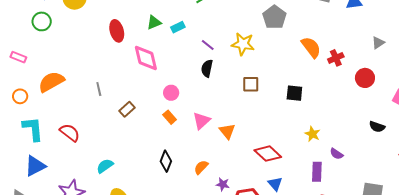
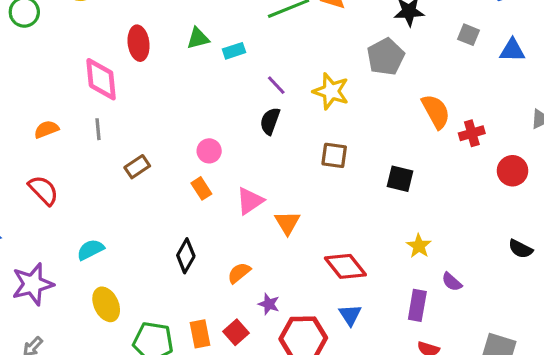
pink diamond: (146, 58) -> (101, 79), moved
orange semicircle: (51, 82) -> (46, 129), moved, size x0.6

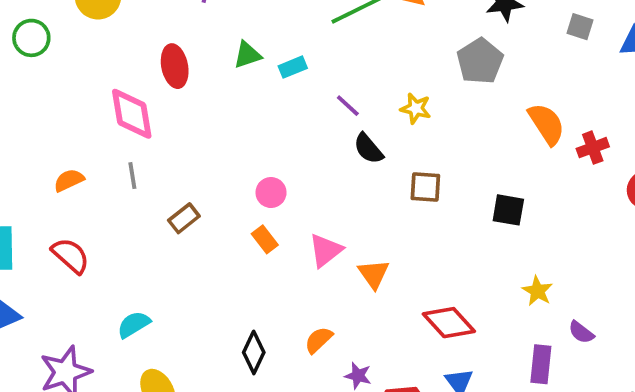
yellow star: (331, 91) -> (416, 108), size x0.7
black semicircle: (270, 121) -> (368, 149), moved, turned -56
black diamond: (186, 256) -> (254, 352), moved

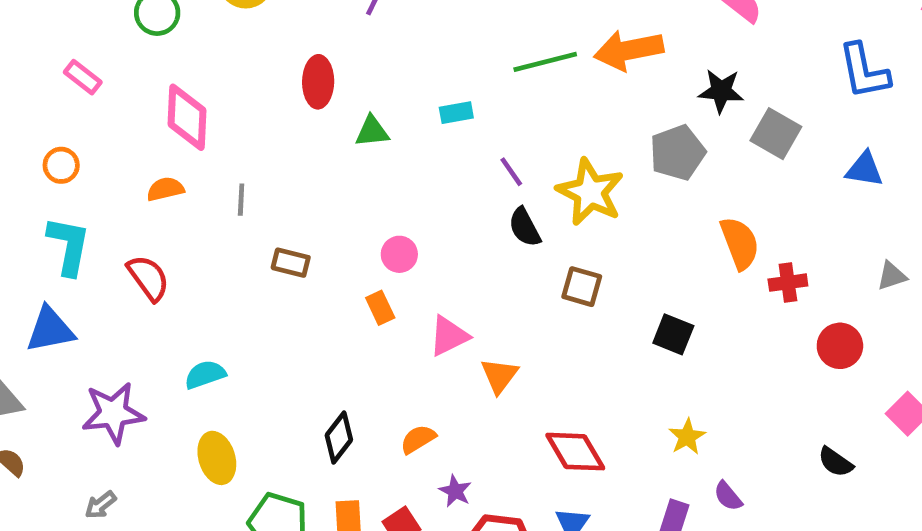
gray square: (580, 27) -> (776, 134), moved, size x1.5
green triangle: (247, 55) -> (372, 131), moved
yellow star: (416, 108) -> (590, 192), size x1.8
pink diamond: (132, 114) -> (187, 117), moved
brown rectangle: (184, 218) -> (291, 263), turned 40

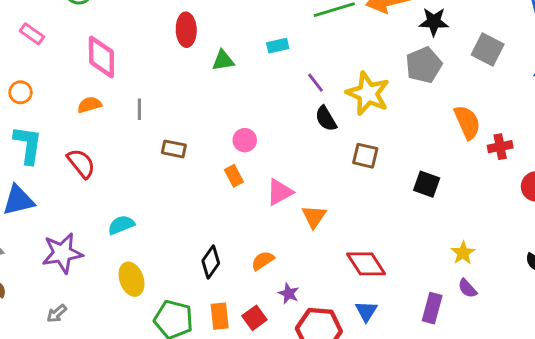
black star: (721, 91) -> (434, 22), moved
yellow star: (687, 437) -> (463, 253), moved

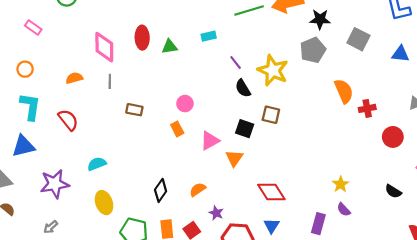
red ellipse: (186, 30) -> (142, 38), moved
pink diamond: (101, 57) -> (104, 47), moved
black square: (427, 184) -> (245, 129), moved

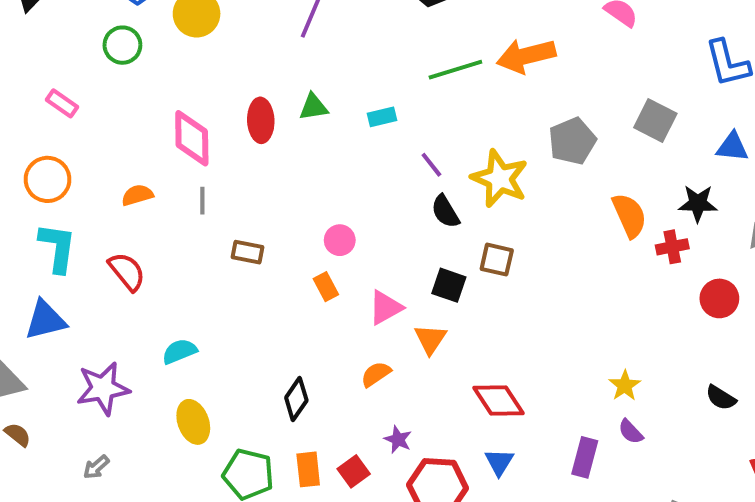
black star: (320, 19) -> (698, 203), moved
green triangle: (170, 47) -> (313, 107), moved
orange circle: (25, 69) -> (48, 179), size x1.5
orange semicircle: (198, 190) -> (376, 374), moved

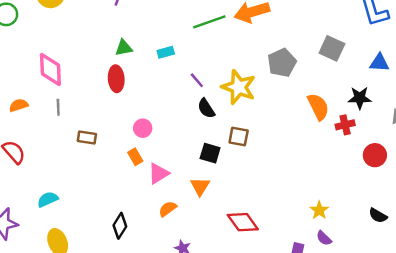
red ellipse: (261, 120) -> (116, 79), moved
pink triangle: (386, 308) -> (159, 173), moved

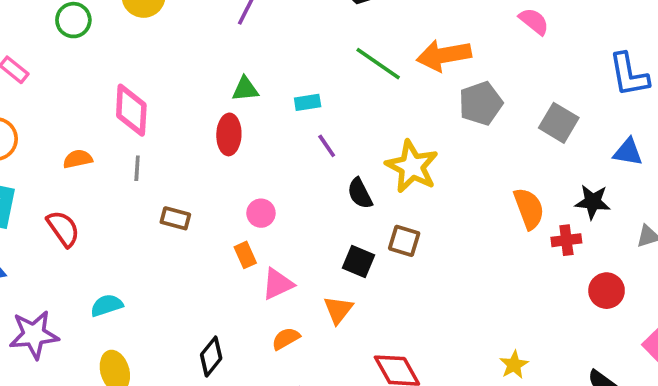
green line: (209, 22) -> (378, 64), turned 48
gray pentagon: (282, 63) -> (481, 103), moved
purple line: (197, 80) -> (327, 146), moved

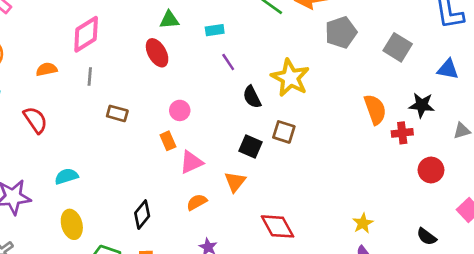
pink diamond: (131, 110) -> (86, 34), turned 54
red ellipse: (229, 134) -> (157, 53), turned -32

